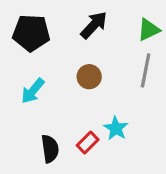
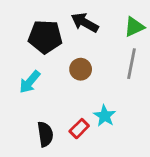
black arrow: (94, 25) -> (85, 23), turned -104
black pentagon: (31, 33) -> (45, 37), moved

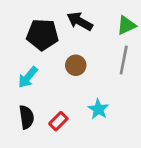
red rectangle: (79, 129) -> (58, 121), moved
black semicircle: (45, 134) -> (26, 117), moved

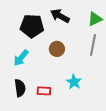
red rectangle: (58, 121) -> (44, 91), turned 48

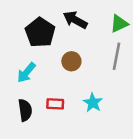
black pentagon: (32, 26) -> (40, 32), turned 30
red rectangle: (44, 91) -> (55, 104), moved

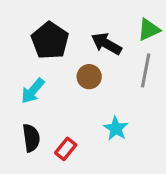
black arrow: (75, 20) -> (106, 44), moved
red rectangle: (55, 104) -> (66, 149), moved, turned -54

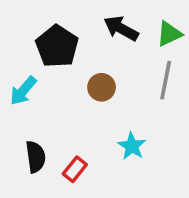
black arrow: (106, 44) -> (121, 28), moved
cyan arrow: (33, 91) -> (23, 91), moved

